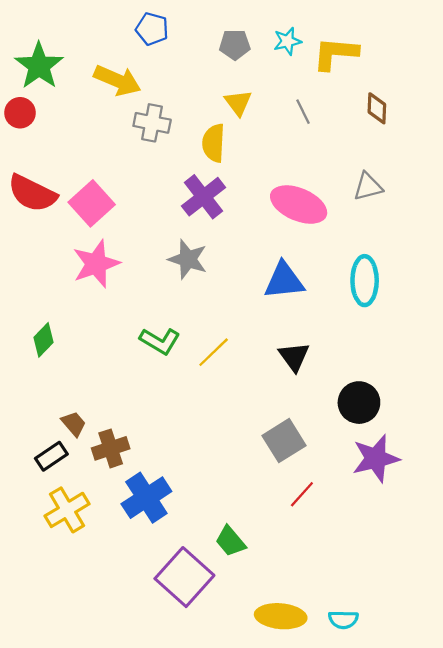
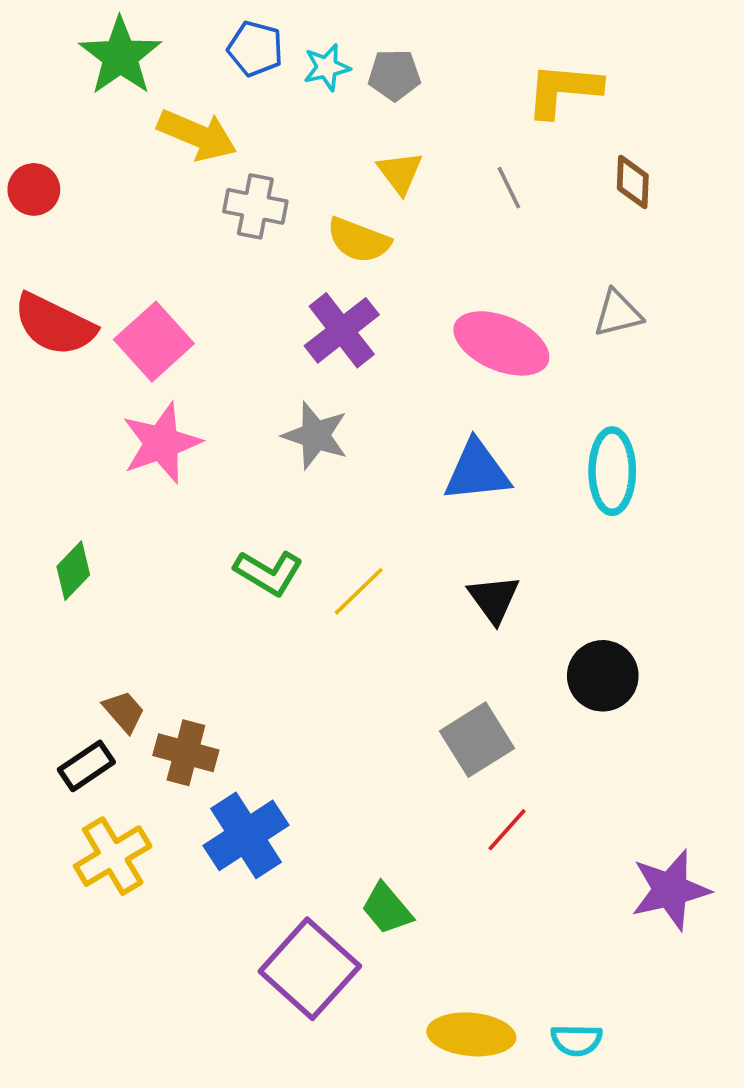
cyan star: (287, 41) -> (327, 67), moved
green star: (39, 66) -> (120, 56), moved
yellow semicircle: (214, 143) -> (359, 240), turned -72
brown cross: (111, 448) -> (186, 753), turned 33
purple star: (376, 458) -> (670, 890), moved

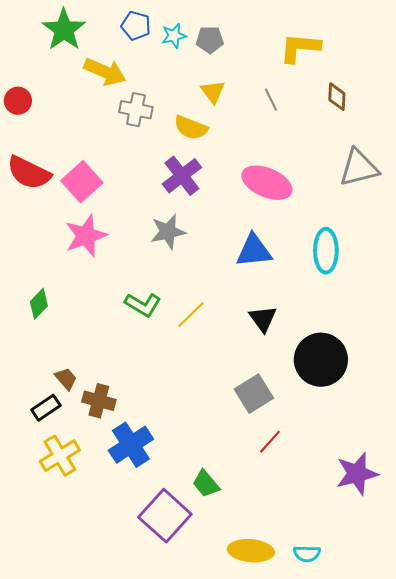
gray triangle: (618, 313) -> (359, 168), moved, size x1.5
gray star: (315, 435) -> (168, 232), turned -30
black circle: (603, 676) -> (321, 360), size x1.4

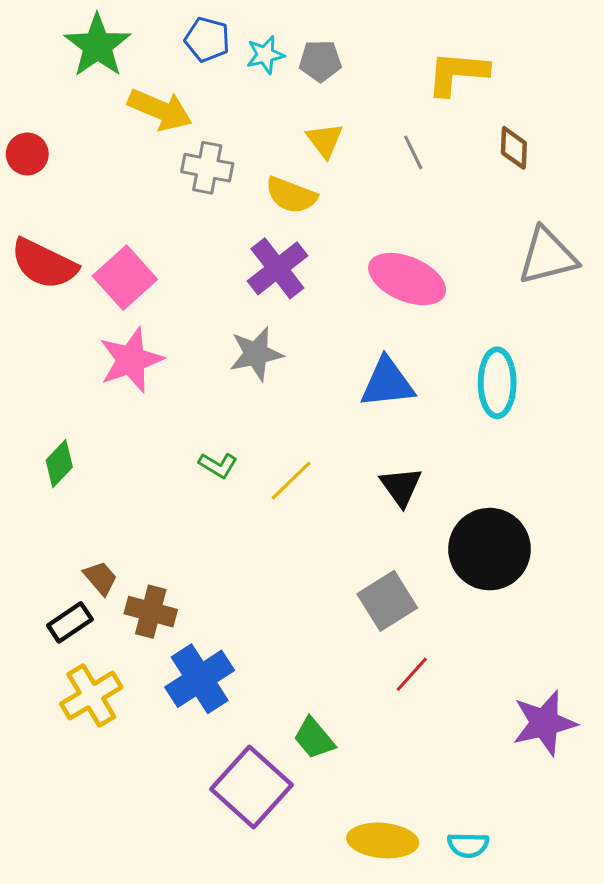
green L-shape: (143, 305) -> (218, 465), size x0.7

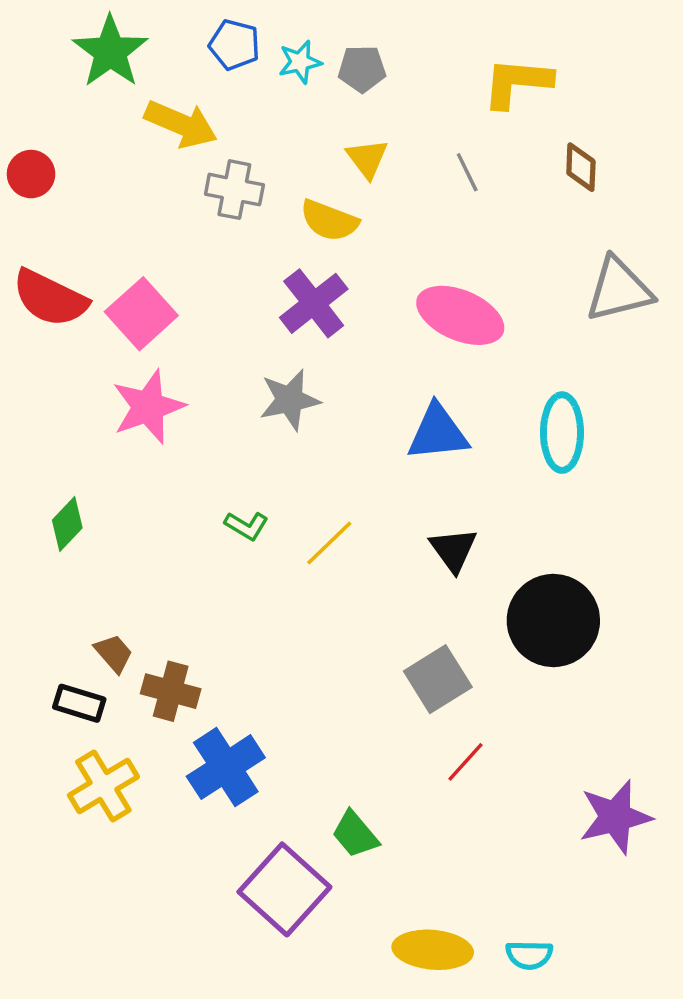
black rectangle: (70, 622) -> (79, 703), turned 51

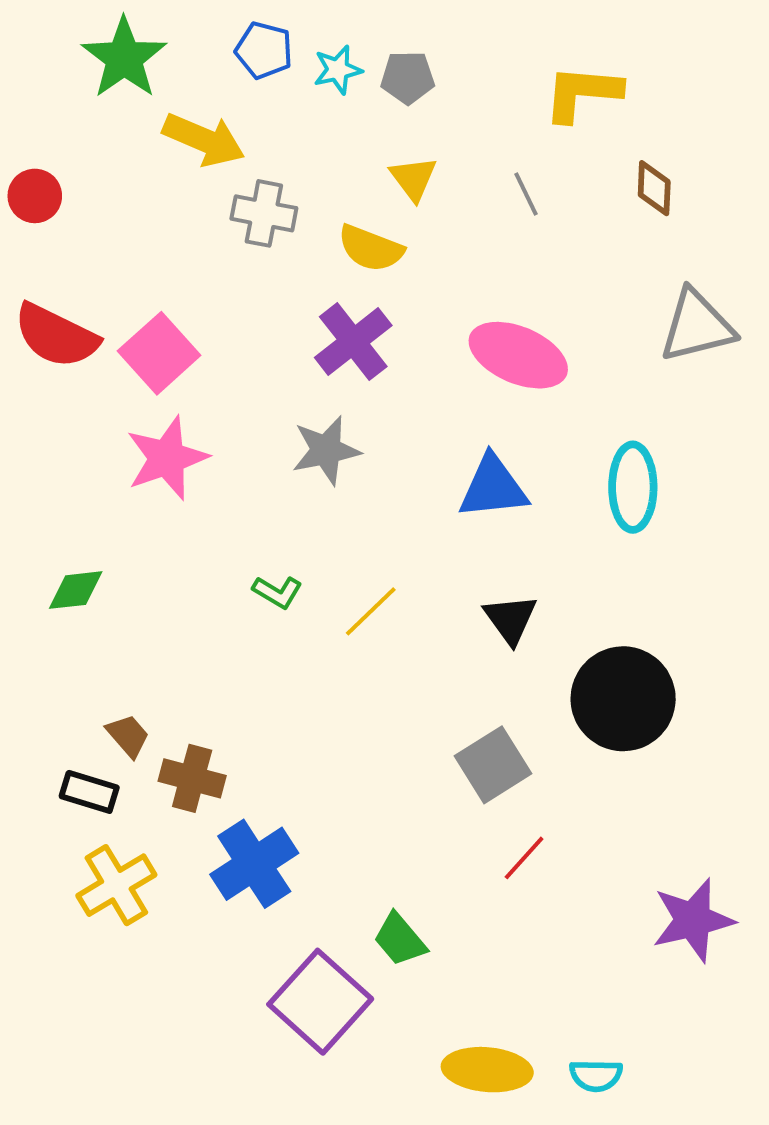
green diamond: (67, 524) -> (76, 590), turned 40

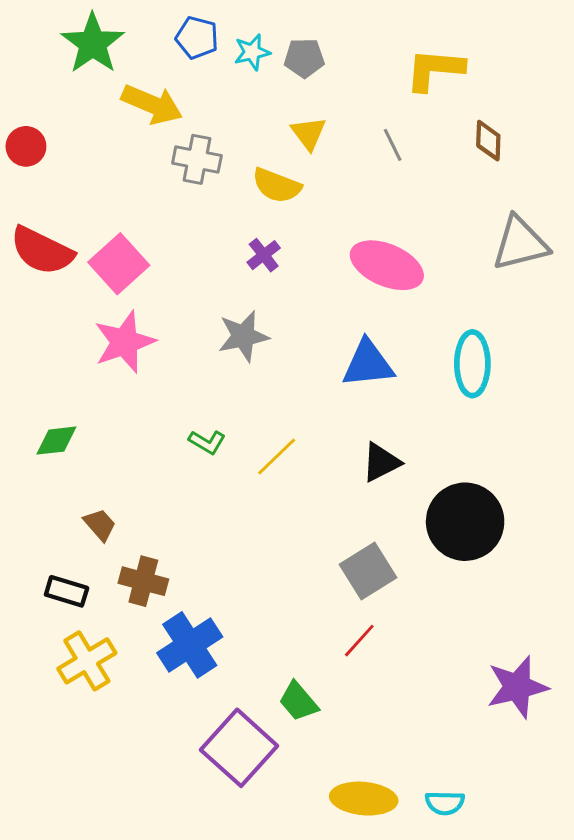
purple cross: (353, 342) -> (264, 255), size x0.6
black triangle: (510, 619) -> (381, 462), turned 39
brown trapezoid: (128, 736) -> (100, 525), moved
red line: (524, 858) -> (359, 641), moved

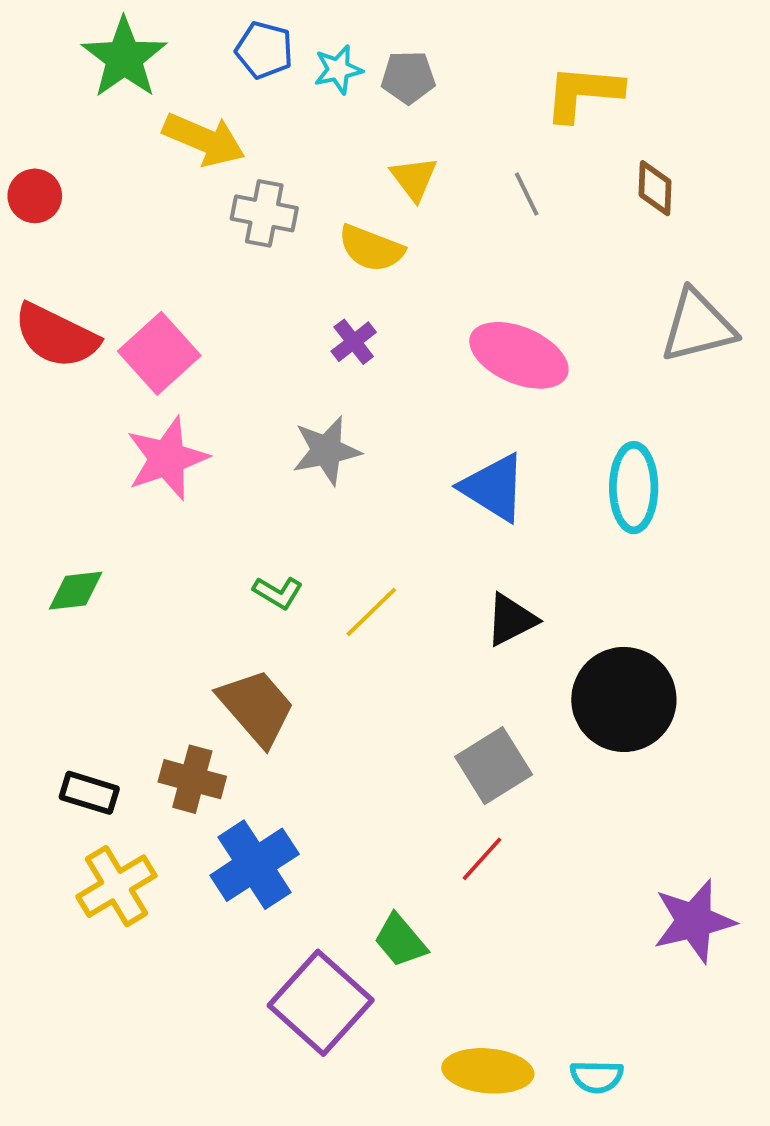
blue triangle: (368, 364) -> (494, 488), turned 38
brown trapezoid: (100, 525) -> (256, 707), moved, size x1.8

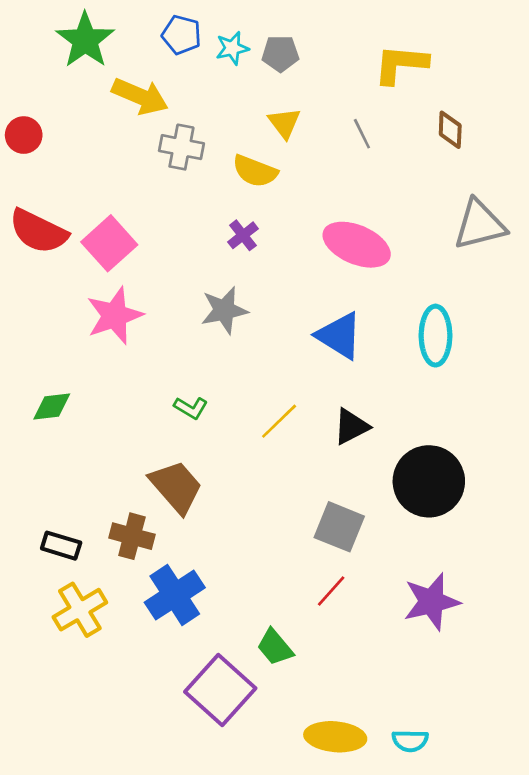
yellow line: (371, 612) -> (279, 421), moved
gray square: (494, 766) -> (339, 527), turned -36
purple star: (694, 921) -> (431, 602), moved

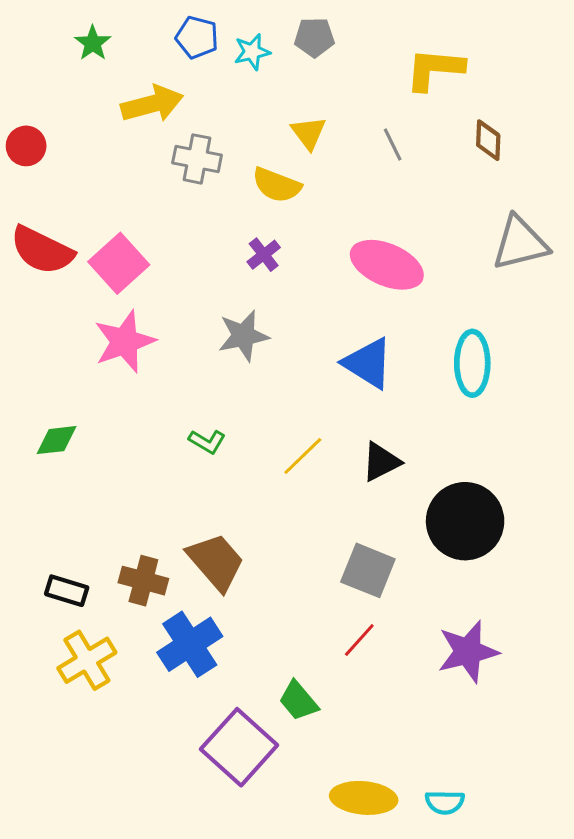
green star: (85, 40) -> (93, 43), size x0.6
gray pentagon: (280, 53) -> (314, 37), moved
yellow arrow: (140, 96) -> (152, 104), turned -38
brown trapezoid: (176, 487) -> (216, 562), moved

